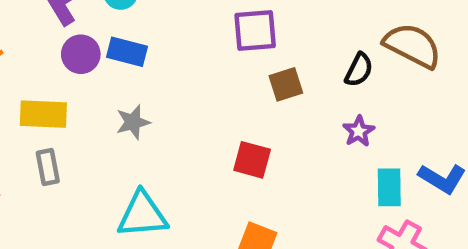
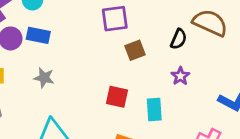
gray star: (133, 122) -> (44, 78), turned 30
cyan rectangle: (389, 187) -> (154, 109), moved

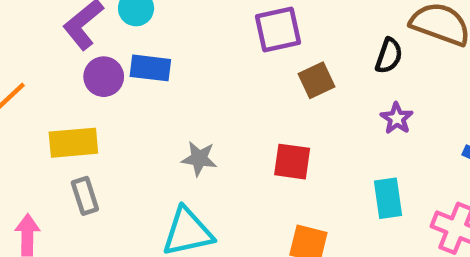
gray star: (44, 78) -> (199, 159), moved
cyan rectangle: (154, 109) -> (388, 198), moved

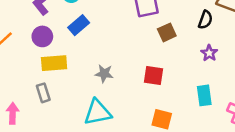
blue rectangle: (150, 68) -> (79, 25), turned -48
purple circle: (104, 77) -> (42, 36), moved
yellow rectangle: (73, 143) -> (54, 63), moved

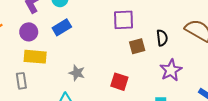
black semicircle: (205, 20) -> (162, 38), moved, turned -35
purple star: (209, 53) -> (171, 70), size x1.5

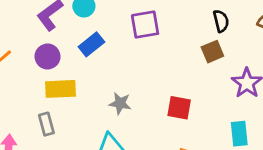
purple square: (124, 20) -> (145, 25), moved
black semicircle: (162, 38) -> (221, 21), moved
brown square: (137, 46) -> (212, 52), moved

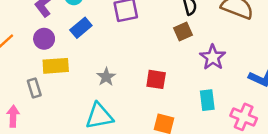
gray star: (120, 103) -> (106, 77), turned 30
gray rectangle: (46, 124) -> (34, 88), moved

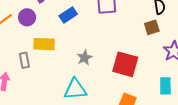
purple circle: (44, 39) -> (27, 17), moved
red square: (156, 79) -> (125, 64), size x1.5

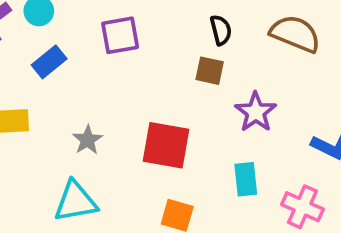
brown square: (152, 27) -> (210, 71), turned 35

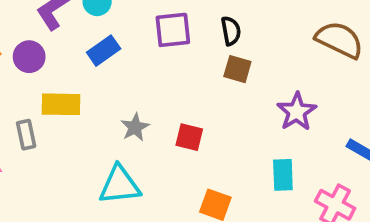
black semicircle: (221, 30) -> (231, 31), moved
brown square: (210, 71) -> (237, 69), moved
red square: (166, 145) -> (189, 137), moved, size x0.6

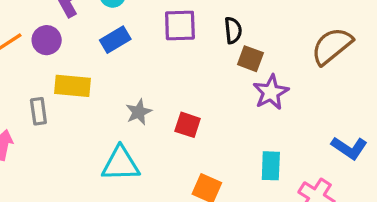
brown semicircle: (339, 40) -> (332, 46), turned -69
brown square: (237, 69) -> (250, 59), moved
purple star: (297, 112) -> (271, 92), moved

